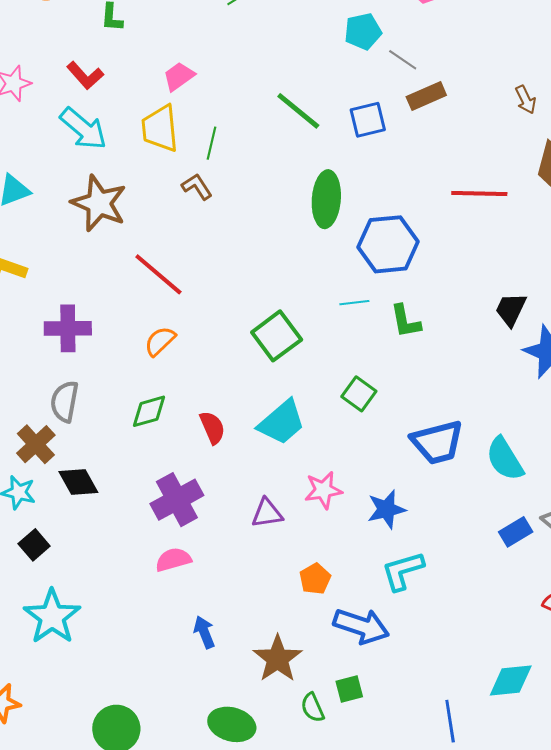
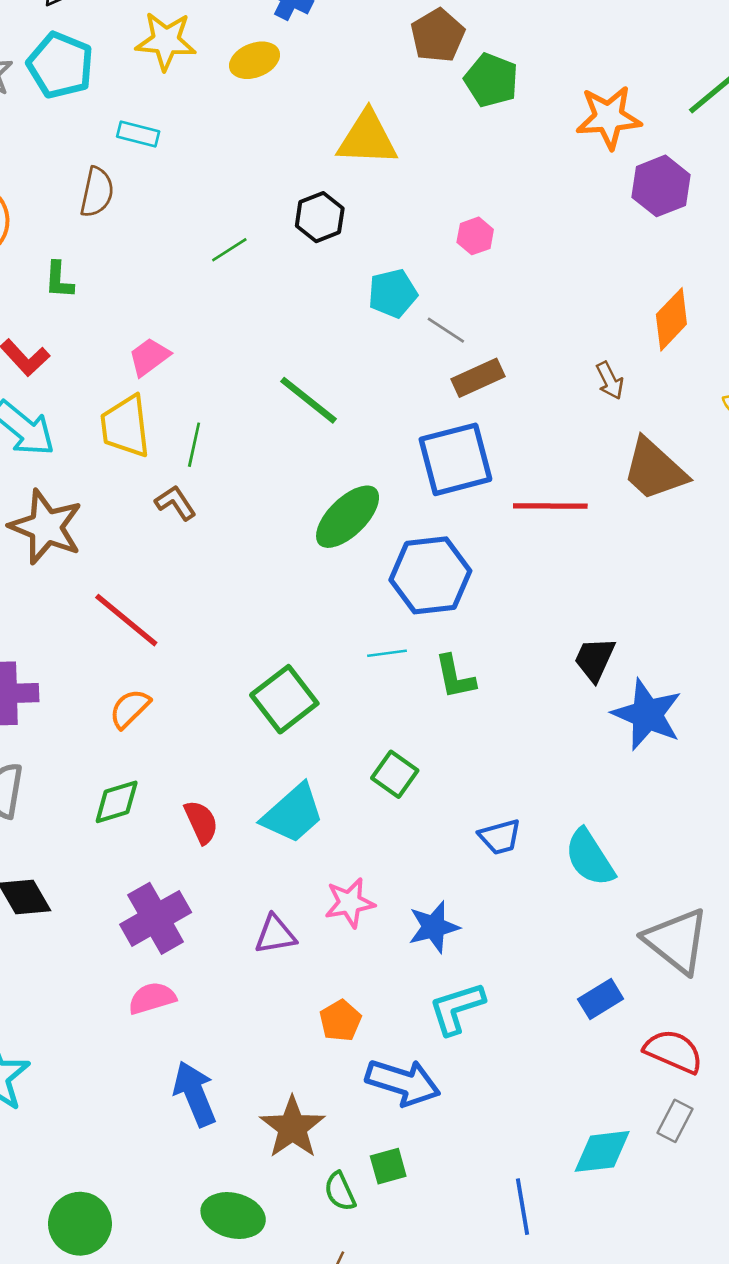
blue square: (368, 120) -> (455, 459), moved, size x1.5
green ellipse: (326, 199) -> (348, 517), turned 42
blue trapezoid: (437, 442) -> (500, 837), size x0.6
blue rectangle: (516, 532) -> (601, 999), moved
blue arrow: (204, 632) -> (195, 1094), size x1.5

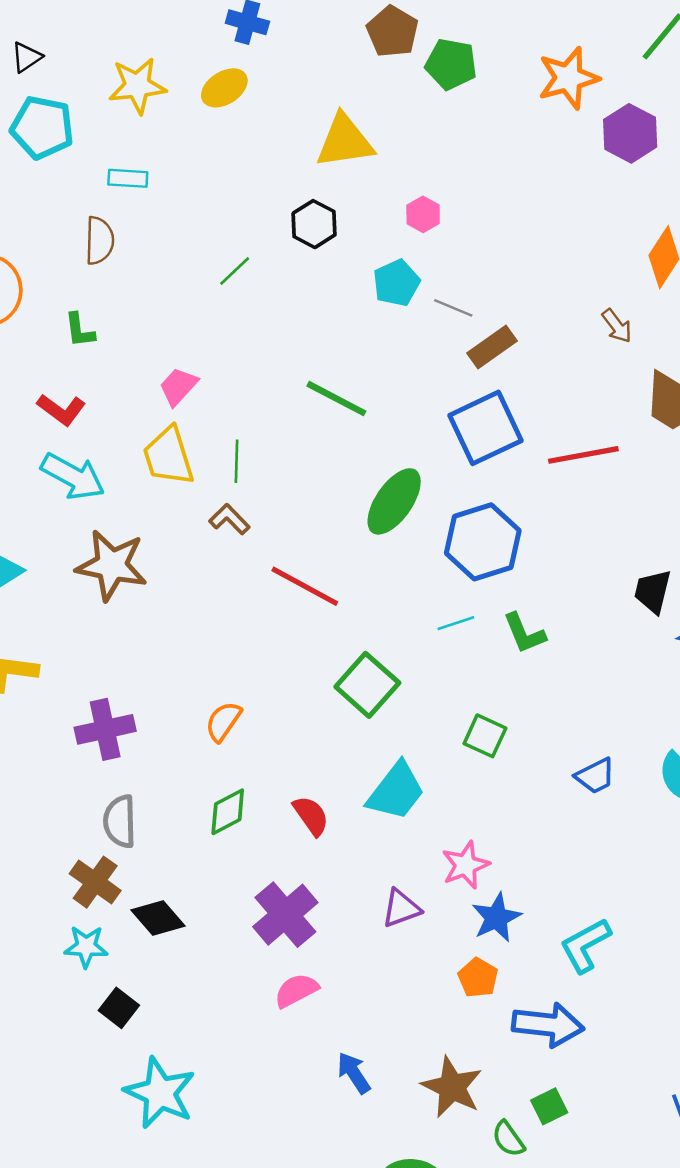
pink hexagon: (475, 236) -> (423, 214), moved
red line: (126, 620) -> (305, 586), moved
blue star: (434, 927) -> (496, 918), moved
blue arrow: (195, 1094) -> (354, 1073), size x0.7

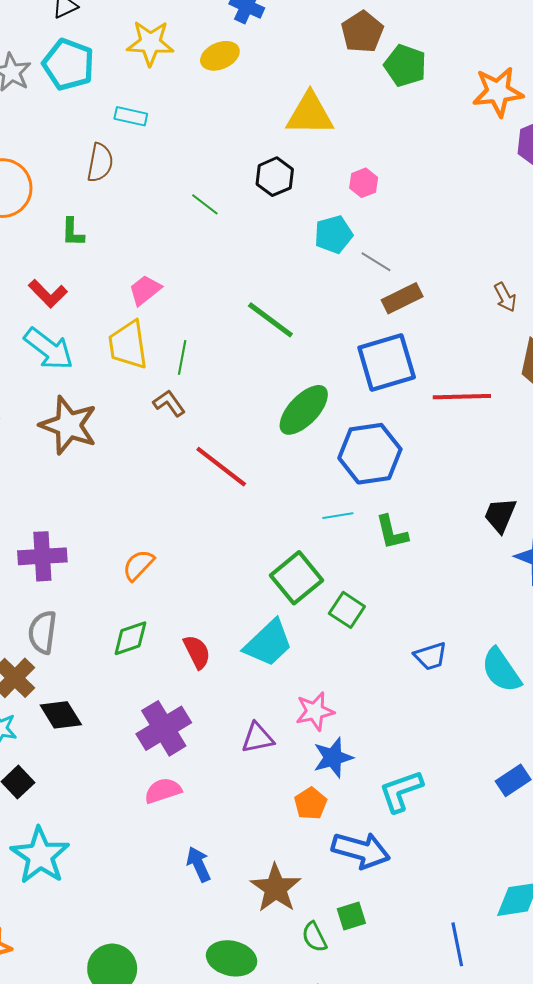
green line: (235, 271) -> (205, 204), turned 72
green square: (367, 685) -> (296, 578), moved

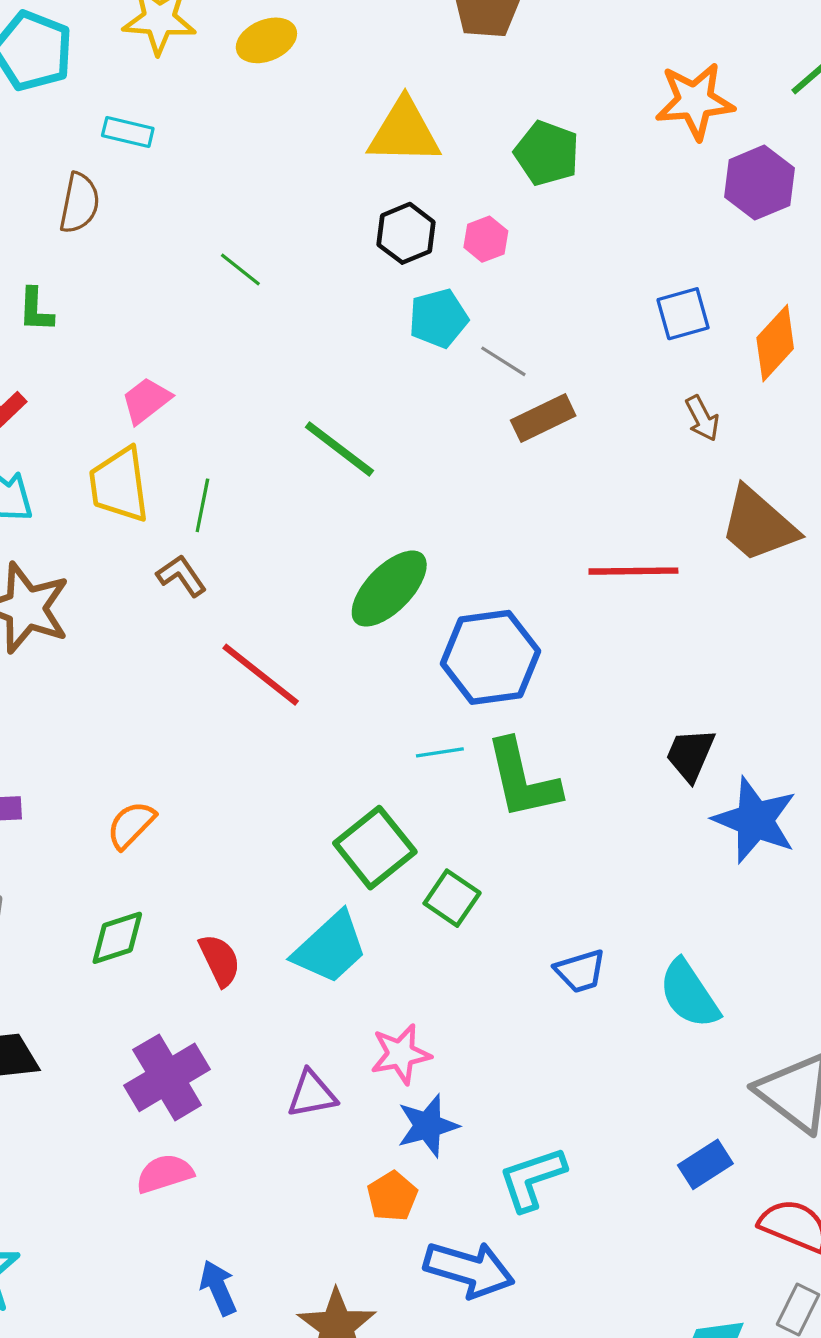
green pentagon: (405, 66) -> (547, 153), moved
black hexagon: (275, 177) -> (406, 233), moved
blue square: (387, 362) -> (683, 314), moved, size x0.6
green L-shape: (392, 532) -> (523, 779), size x1.5

